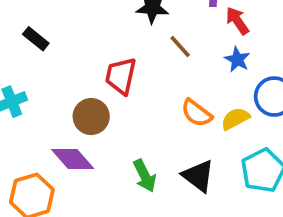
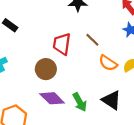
brown line: (180, 46) -> (92, 40), moved
purple diamond: (73, 159) -> (52, 98), moved

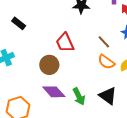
brown line: (92, 40) -> (104, 42), moved
red trapezoid: (62, 44) -> (65, 43), turned -35

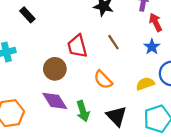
brown line: (104, 42) -> (113, 42), moved
orange semicircle: (106, 62) -> (103, 80), moved

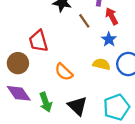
brown line: (113, 42) -> (84, 21), moved
yellow semicircle: (145, 84) -> (102, 64), moved, turned 35

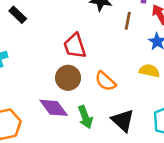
brown line: (84, 21) -> (128, 21), turned 48
brown circle: (18, 63) -> (68, 78), moved

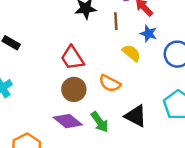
yellow semicircle: (149, 71) -> (131, 53), moved, turned 42

